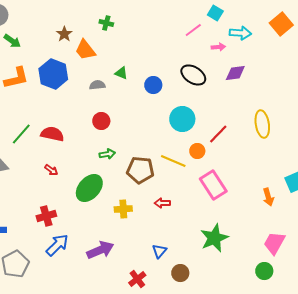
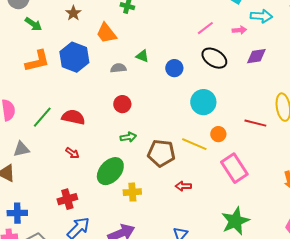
pink line: (193, 30) -> (205, 28), moved
brown star: (64, 34) -> (73, 13), moved
red line: (218, 134) -> (255, 123), moved, turned 60
yellow cross: (123, 209) -> (132, 192), moved

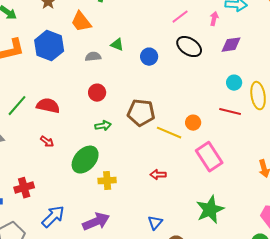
pink arrow: (239, 30) -> (214, 19), turned -72
cyan circle: (203, 102) -> (234, 83), moved, size x0.6
brown pentagon: (161, 153) -> (141, 113), moved
red cross: (67, 199) -> (24, 188), moved

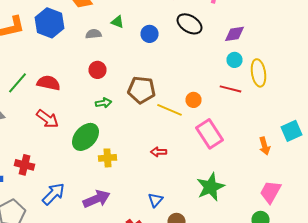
purple diamond: (231, 45) -> (234, 34), moved
red arrow: (47, 142) -> (48, 119), size x1.6
red cross: (24, 188) -> (24, 165), turned 30

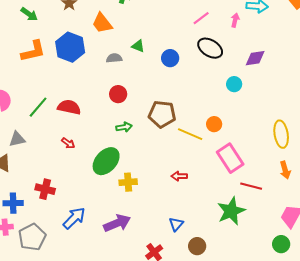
cyan circle: (234, 60) -> (234, 84), moved
yellow ellipse: (258, 73) -> (281, 134), moved
red line: (230, 89) -> (251, 186), moved
red arrow: (48, 119) -> (68, 143), size x0.6

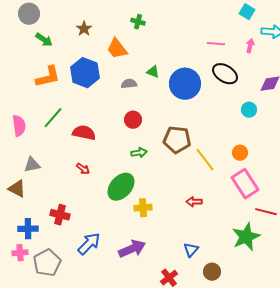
pink line: (201, 18) -> (216, 44), turned 42
blue circle: (170, 58) -> (185, 84), size x1.8
green line: (38, 107) -> (53, 118), moved
orange circle: (214, 124) -> (240, 153), moved
yellow line: (190, 134) -> (205, 160), turned 30

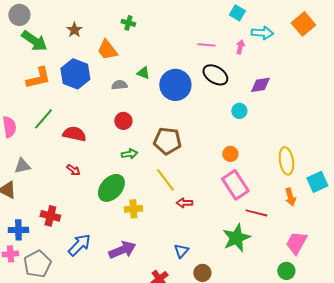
green arrow: (44, 40) -> (34, 41), size x1.5
yellow line: (205, 160) -> (165, 180), moved

